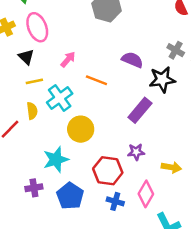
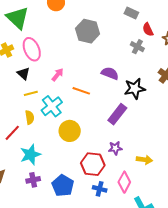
gray cross: (176, 50) -> (137, 47), moved
cyan star: (56, 160) -> (30, 155), moved

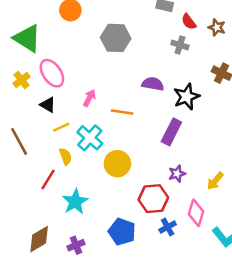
yellow arrow: (144, 160) -> (215, 181), turned 133
purple cross: (33, 180) -> (76, 245), moved
blue cross: (100, 189) -> (168, 227), turned -32

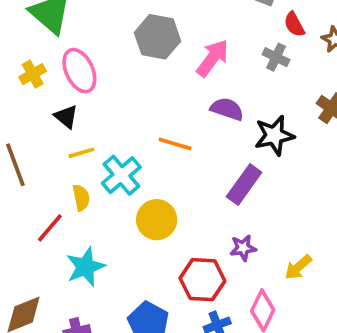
gray hexagon: (116, 38) -> (157, 37), moved
pink arrow: (89, 98) -> (213, 58), moved, size x1.5

